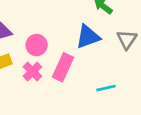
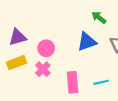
pink rectangle: (63, 67) -> (73, 82), moved, turned -30

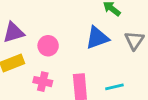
pink cross: (43, 69) -> (43, 82), moved, turned -32

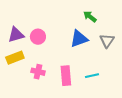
pink circle: (48, 46) -> (38, 37), moved

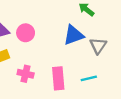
gray triangle: (107, 41) -> (98, 46), moved

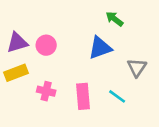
gray triangle: (98, 46) -> (137, 68), moved
cyan line: (89, 78) -> (117, 96), turned 49

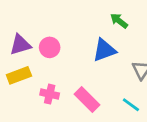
pink rectangle: (83, 96) -> (87, 99), turned -40
cyan line: (117, 96) -> (131, 105), moved

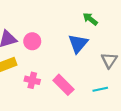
blue triangle: (104, 50) -> (78, 44), turned -30
cyan line: (131, 105) -> (100, 89), turned -48

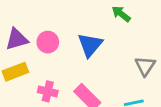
blue triangle: (78, 44) -> (90, 45), moved

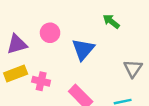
pink circle: (48, 42) -> (50, 33), moved
pink cross: (48, 91) -> (41, 81), moved

